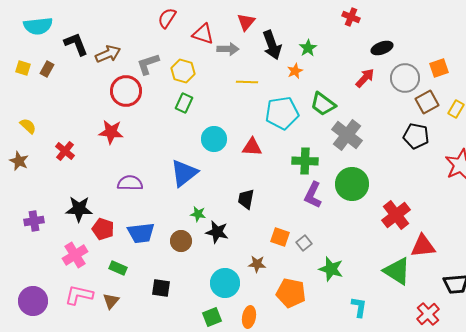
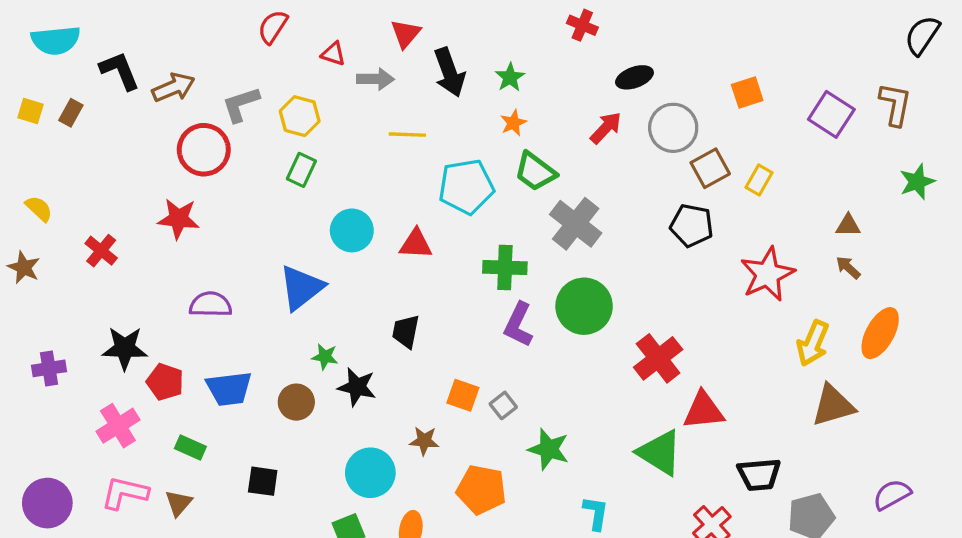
red triangle: (203, 34) -> (333, 54), size x0.7
orange square: (439, 68) -> (747, 93), moved
orange star: (295, 71) -> (513, 123), moved

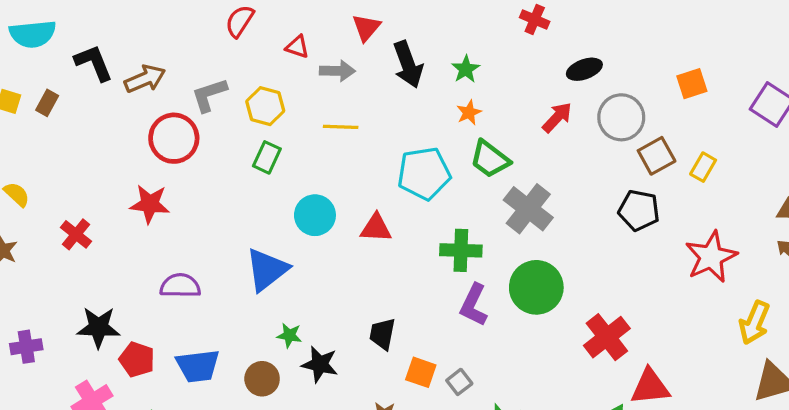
yellow line: (407, 135) -> (341, 127), moved
black trapezoid: (406, 331) -> (382, 334), moved

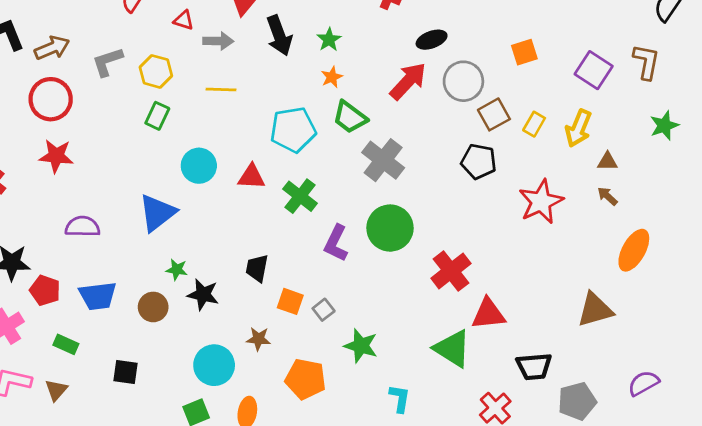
red arrow: (557, 117) -> (408, 81), size x1.4
red circle: (174, 138) -> (51, 99), moved
green cross: (461, 250) -> (300, 196), moved, turned 36
yellow arrow: (754, 323) -> (578, 128), moved

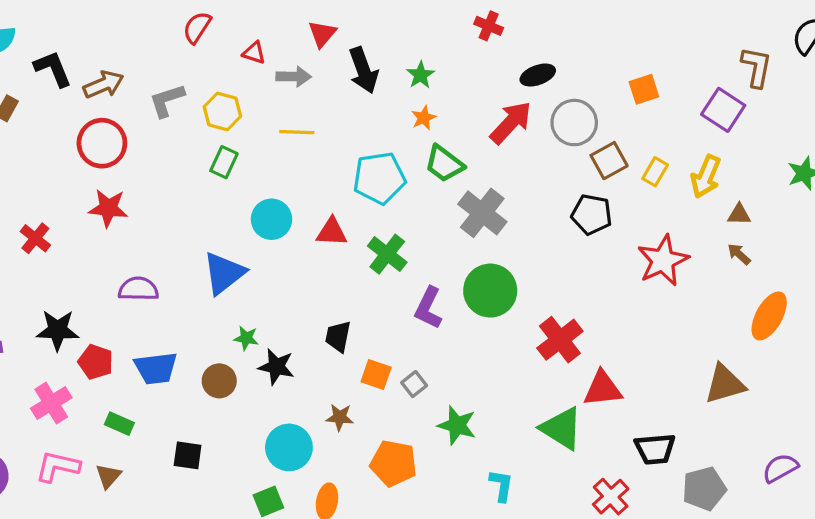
brown L-shape: (646, 62) -> (756, 67), moved

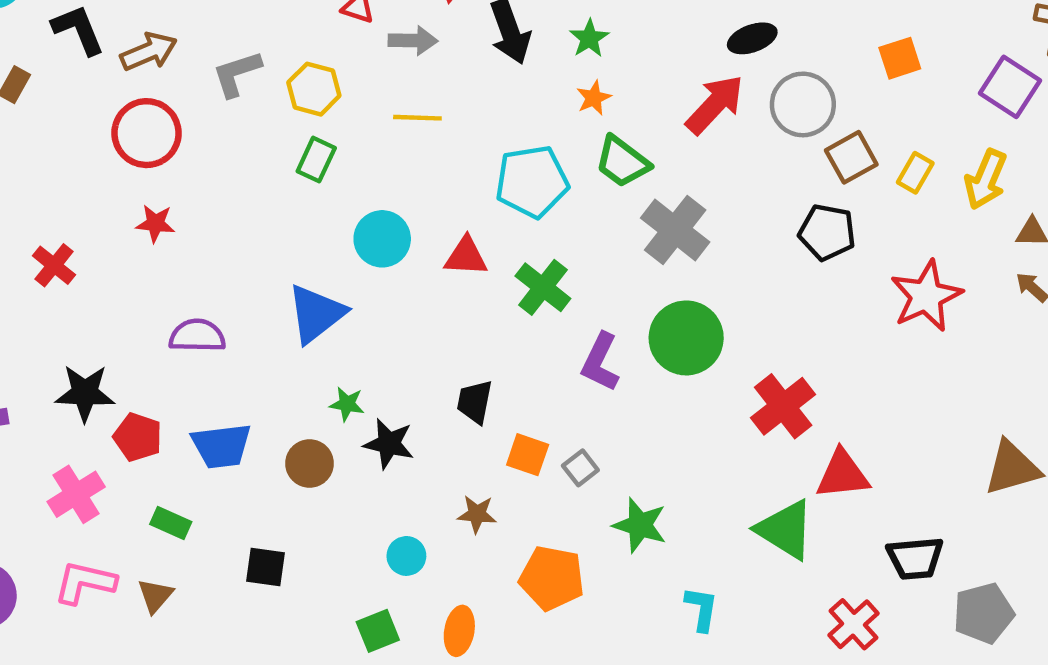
red star: (108, 208) -> (155, 223), size x0.7
cyan circle: (289, 447) -> (406, 556), size x0.6

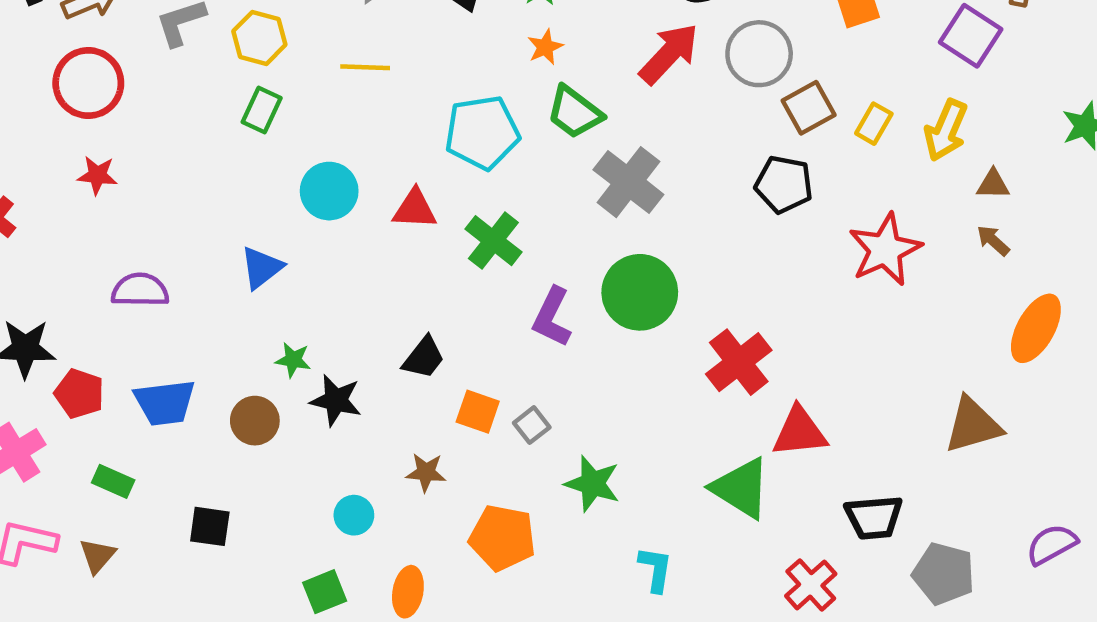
blue triangle: (316, 314) -> (262, 268), size x0.7
black trapezoid: (475, 402) -> (424, 358), turned -153
gray pentagon: (983, 613) -> (944, 574), turned 30

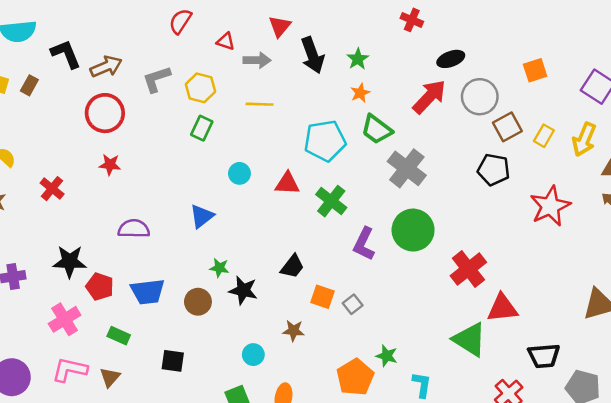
cyan circle: (329, 191) -> (239, 173), size x0.7
green star: (592, 484) -> (387, 356), moved, size x0.7
orange pentagon: (502, 538) -> (355, 377), moved, turned 30

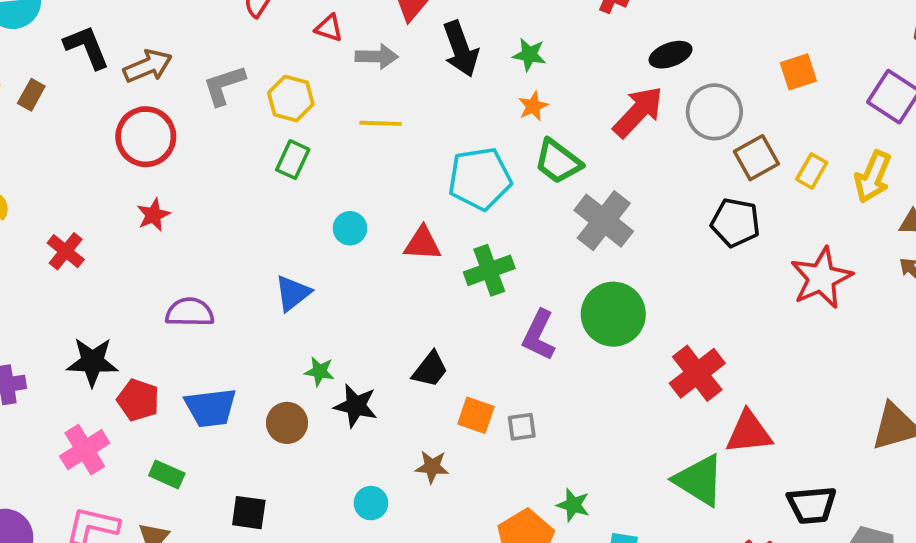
green star: (358, 59) -> (529, 55), turned -30
red star: (110, 165) -> (153, 215), turned -30
green cross: (331, 201) -> (489, 270), turned 32
gray square: (353, 304) -> (522, 427), turned 30

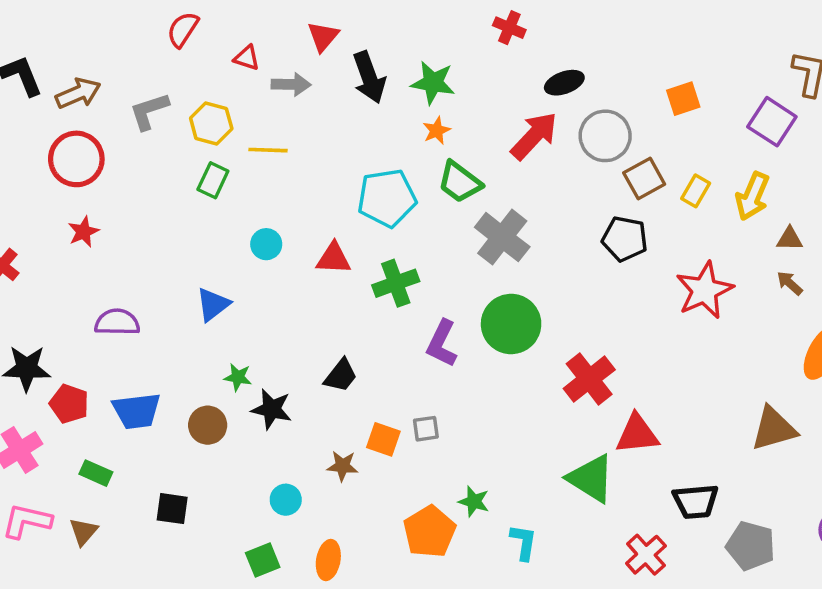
green star: (529, 55) -> (433, 83), size x1.4
yellow line: (380, 123) -> (268, 150), moved
orange square: (476, 415) -> (383, 439), moved

